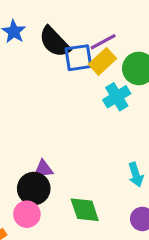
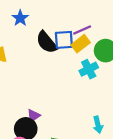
black semicircle: (54, 42) -> (47, 42), moved
purple triangle: (43, 169) -> (33, 116), turned -32

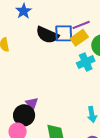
black semicircle: (47, 42) -> (47, 35), turned -30
purple triangle: (33, 116) -> (32, 103), turned -40

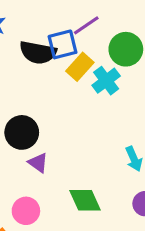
yellow rectangle: (79, 38) -> (80, 67), moved
black circle: (24, 115) -> (22, 132), moved

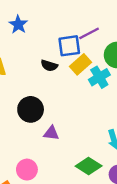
black semicircle: (38, 53) -> (49, 66), moved, size x0.6
purple triangle: (38, 163) -> (51, 133), moved, turned -35
green diamond: (85, 200) -> (89, 166), moved, turned -40

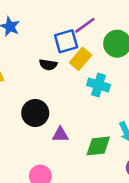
cyan cross: (99, 77) -> (98, 85), moved, turned -35
green diamond: (89, 166) -> (98, 146), moved, turned -30

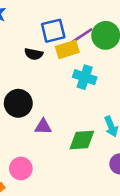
purple line: (85, 25) -> (82, 35), moved
yellow rectangle: (81, 59) -> (67, 49), turned 30

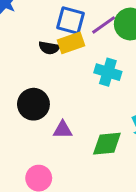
blue square: (53, 31) -> (70, 21), turned 30
yellow rectangle: (67, 49) -> (71, 43), moved

